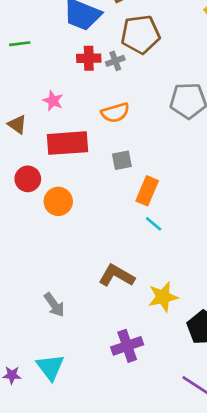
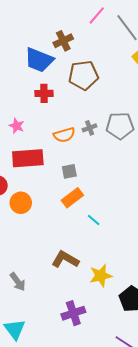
gray cross: (115, 61) -> (90, 128), moved
orange rectangle: (147, 191) -> (72, 198), moved, turned 30

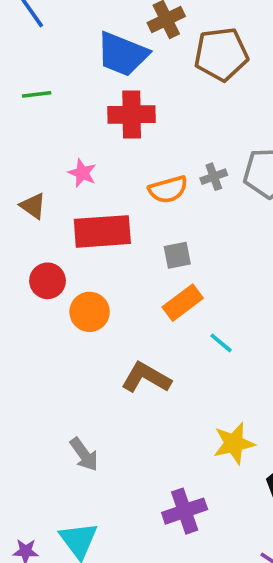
brown pentagon: (83, 75) -> (221, 54), moved
red cross: (44, 93) -> (132, 115), size x1.4
brown L-shape: (65, 259) -> (146, 378), moved

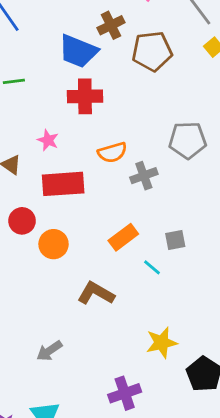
gray cross: (214, 177) -> (144, 176), moved, size x1.4
gray square: (177, 255) -> (175, 240), moved
gray arrow: (84, 454) -> (49, 351), turned 92

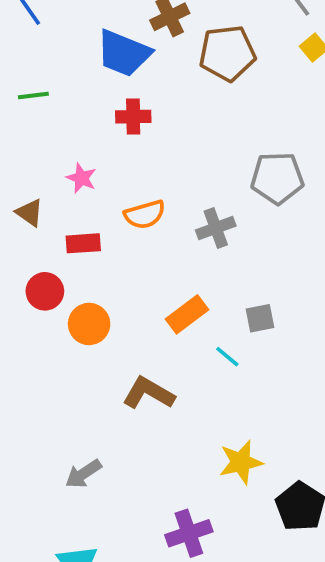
red cross: (85, 96) -> (133, 117), size x0.7
orange semicircle: (112, 152) -> (145, 215), moved
red rectangle: (63, 184) -> (83, 243), moved, size x0.6

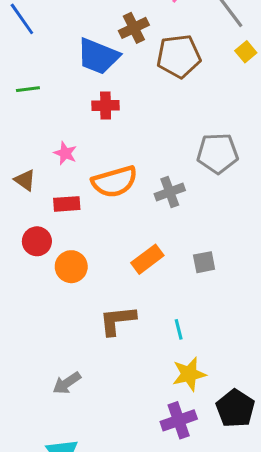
orange semicircle: (145, 215) -> (114, 182), size x1.4
cyan line: (227, 357) -> (179, 329), moved, turned 36
brown L-shape: (149, 393) -> (117, 320), turned -36
purple cross: (189, 533) -> (179, 420), moved

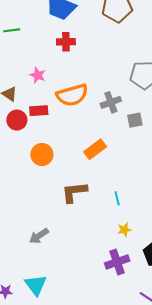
red circle: (37, 241) -> (17, 120), moved
gray square: (204, 262) -> (135, 120), moved
yellow star: (189, 374) -> (124, 230), size x0.6

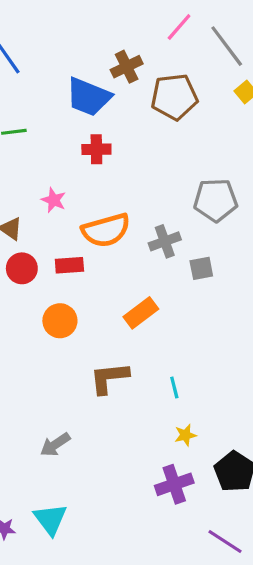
red rectangle: (39, 111) -> (69, 265), moved

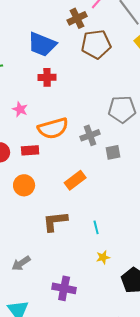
brown cross: (127, 67) -> (77, 18), moved
purple cross: (174, 484) -> (64, 288), moved, turned 30

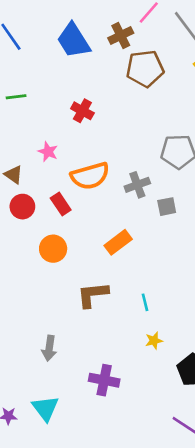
blue trapezoid: (42, 44) -> (73, 41), moved, turned 36
red cross: (47, 77) -> (82, 111), turned 30
red rectangle: (30, 150) -> (61, 204), turned 60
gray arrow: (21, 263) -> (49, 348), turned -48

